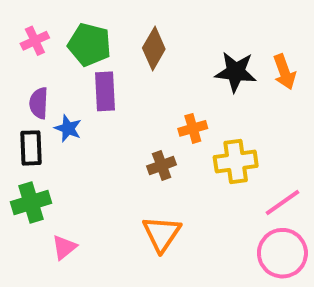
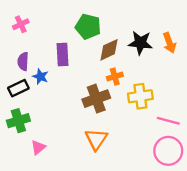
green pentagon: (89, 45) -> (88, 27), moved
brown diamond: (154, 48) -> (109, 50), moved, turned 35
black rectangle: (31, 148) -> (18, 88), turned 66
brown cross: (162, 165) -> (96, 99), size x1.6
pink line: (282, 202) -> (168, 121), turned 50

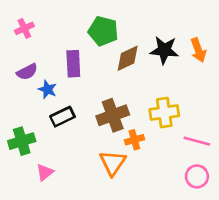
purple semicircle: (23, 61) -> (27, 72), turned -120
orange cross: (115, 77) -> (134, 140), moved
black rectangle: (18, 88) -> (62, 117), moved
pink circle: (168, 151) -> (197, 176), size x0.7

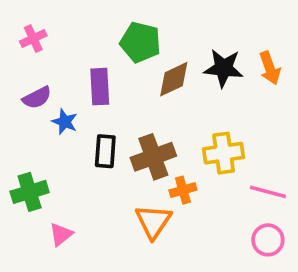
black rectangle: (62, 117) -> (105, 151), moved, turned -60

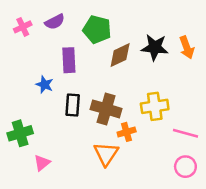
purple semicircle: (37, 98) -> (55, 22), moved
brown cross: (153, 157) -> (106, 109), turned 36

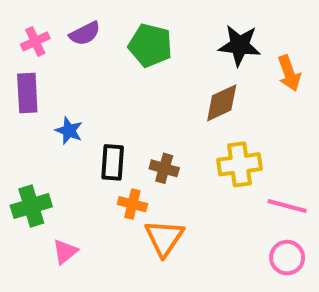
black star: (155, 47) -> (240, 45), moved
brown diamond: (120, 55) -> (222, 103), moved
purple rectangle: (69, 60) -> (27, 93), moved
brown cross: (106, 109) -> (164, 168), size x0.6
orange cross: (127, 132) -> (132, 204), moved, turned 30

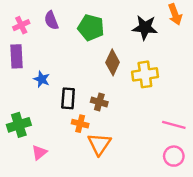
purple semicircle: (85, 33) -> (51, 20), turned 96
orange arrow: (289, 73) -> (175, 14), moved
brown diamond: (222, 103) -> (113, 62), moved, turned -40
yellow cross: (240, 164) -> (145, 74), moved

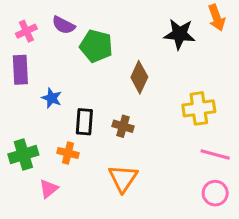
purple semicircle: (51, 20) -> (64, 25), turned -42
green pentagon: (91, 28) -> (96, 46), moved
yellow cross: (145, 74) -> (199, 108), moved
orange cross: (80, 124) -> (68, 153), moved

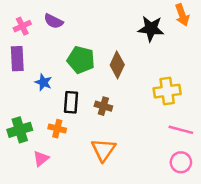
green pentagon: (96, 46) -> (81, 60), moved

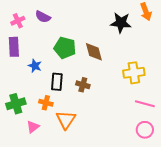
brown diamond: (117, 65) -> (94, 52), turned -40
orange triangle: (103, 150) -> (66, 120), moved

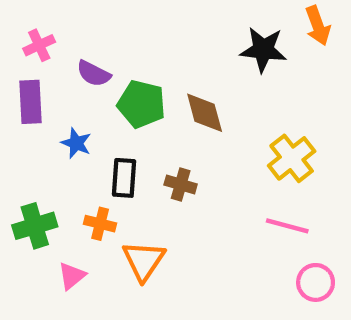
purple semicircle: (43, 17) -> (94, 74), moved
yellow cross: (134, 73) -> (292, 158), turned -30
pink line: (145, 104) -> (287, 226), moved

